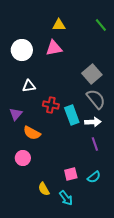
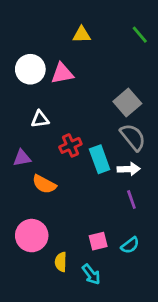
pink triangle: (54, 48) -> (62, 73), moved
red cross: (51, 105) -> (70, 145), turned -35
purple triangle: (16, 114) -> (22, 158), turned 40
pink circle: (23, 158) -> (32, 236), moved, size x1.5
yellow semicircle: (44, 189) -> (61, 262), turned 32

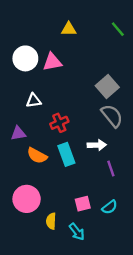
cyan rectangle: (100, 159) -> (66, 154), moved
white arrow: (129, 169) -> (97, 145), moved

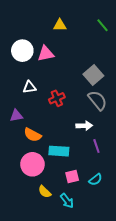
red cross: (59, 123) -> (57, 98), moved
cyan rectangle: (66, 154) -> (59, 151), moved, turned -66
pink circle: (27, 199) -> (32, 164), moved
yellow semicircle: (51, 221) -> (45, 192), turned -48

